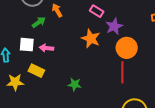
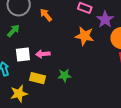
green arrow: (39, 22) -> (13, 31), moved
green star: (75, 84) -> (64, 75), moved

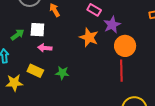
green arrow: (13, 31) -> (18, 35), moved
white square: (23, 54) -> (37, 30), moved

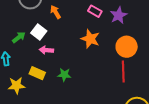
purple star: (112, 25) -> (119, 15), moved
white square: (37, 30) -> (39, 32), turned 35

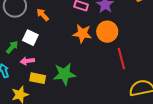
orange circle: (127, 47) -> (107, 32), moved
pink arrow: (46, 50) -> (27, 61), moved
green star: (64, 75) -> (64, 74), size x1.6

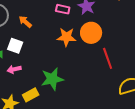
yellow rectangle: (38, 78) -> (31, 95), moved, turned -35

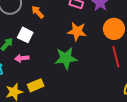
orange circle: (91, 33) -> (114, 29), moved
green star: (52, 79) -> (66, 58), moved

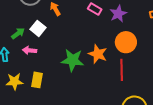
orange star: (77, 31) -> (98, 54), moved
yellow rectangle: (36, 85) -> (37, 80), turned -70

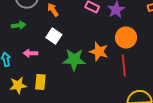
white square: (38, 28) -> (54, 36), moved
green arrow: (18, 33) -> (19, 25), moved, turned 32

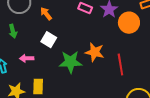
green arrow: (19, 25) -> (13, 31), turned 88
orange circle: (126, 38) -> (129, 23), moved

